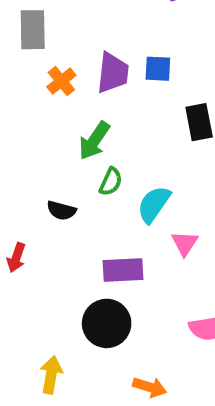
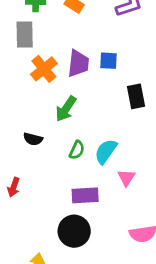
orange cross: (61, 81) -> (44, 69), size x1.4
green semicircle: (111, 182) -> (77, 150), moved
black semicircle: (61, 210) -> (33, 139), moved

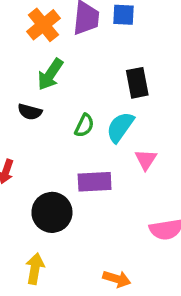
black rectangle: (136, 96) -> (137, 83), moved
green arrow: (66, 109) -> (50, 74), moved
black circle: (74, 231) -> (52, 212), moved

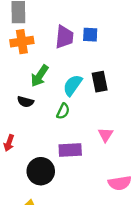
orange cross: (43, 25) -> (22, 42), moved, turned 30
cyan semicircle: (120, 127) -> (73, 85), moved

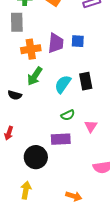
orange cross: (22, 42) -> (31, 49), moved
black semicircle: (25, 102) -> (15, 95), moved
green semicircle: (63, 111) -> (68, 115), moved, turned 40

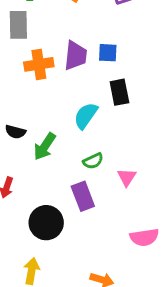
green arrow: (35, 76) -> (45, 146), moved
black rectangle: (86, 81) -> (119, 92), moved
purple rectangle: (61, 139) -> (83, 196), turned 72

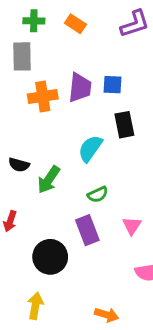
pink triangle: (127, 177) -> (132, 226), moved

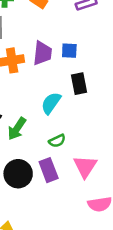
pink triangle: (132, 226) -> (85, 166), size x1.5
black circle: (50, 257) -> (18, 174), moved

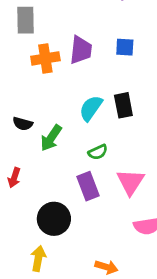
blue square: (69, 51) -> (125, 47), moved
black rectangle: (79, 84) -> (123, 105), moved
black circle: (18, 174) -> (54, 219), moved

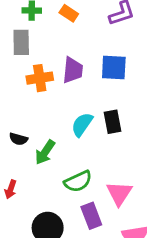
blue square: (125, 47) -> (114, 68), size x1.5
green semicircle: (98, 152) -> (78, 181), moved, size x1.5
purple rectangle: (88, 186) -> (91, 216), moved

